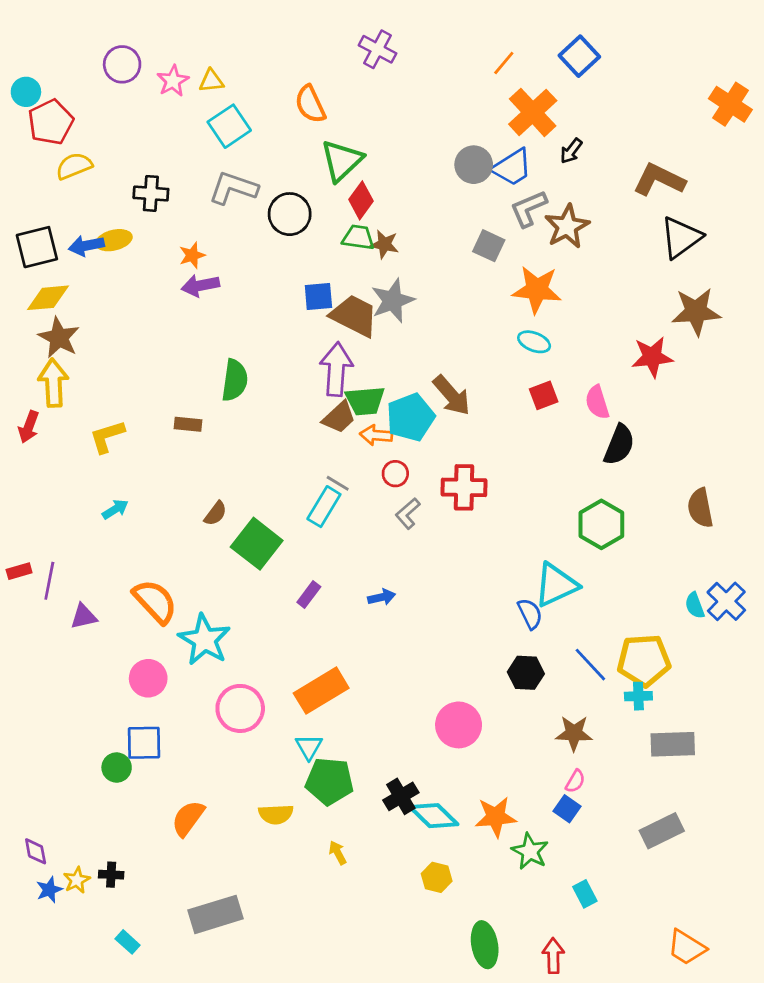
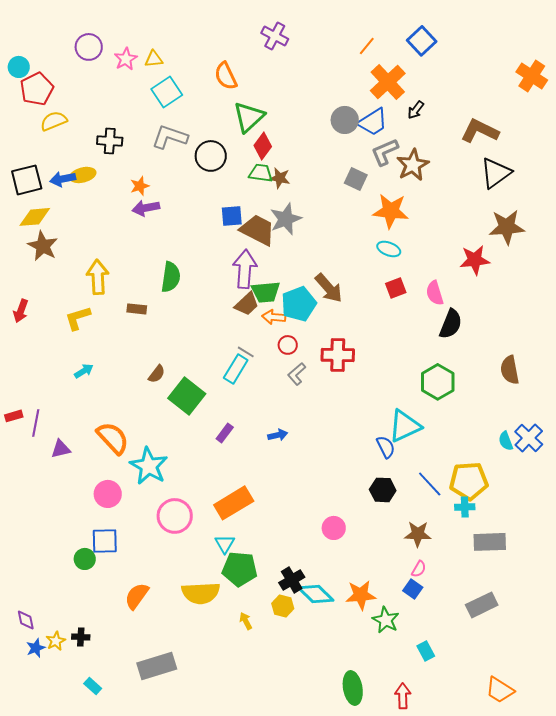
yellow arrow: (53, 383) -> (98, 277), moved
pink circle: (459, 725) -> (334, 528), size x0.7
yellow semicircle: (276, 814) -> (201, 593), size x1.5
yellow hexagon: (437, 877) -> (283, 606), moved

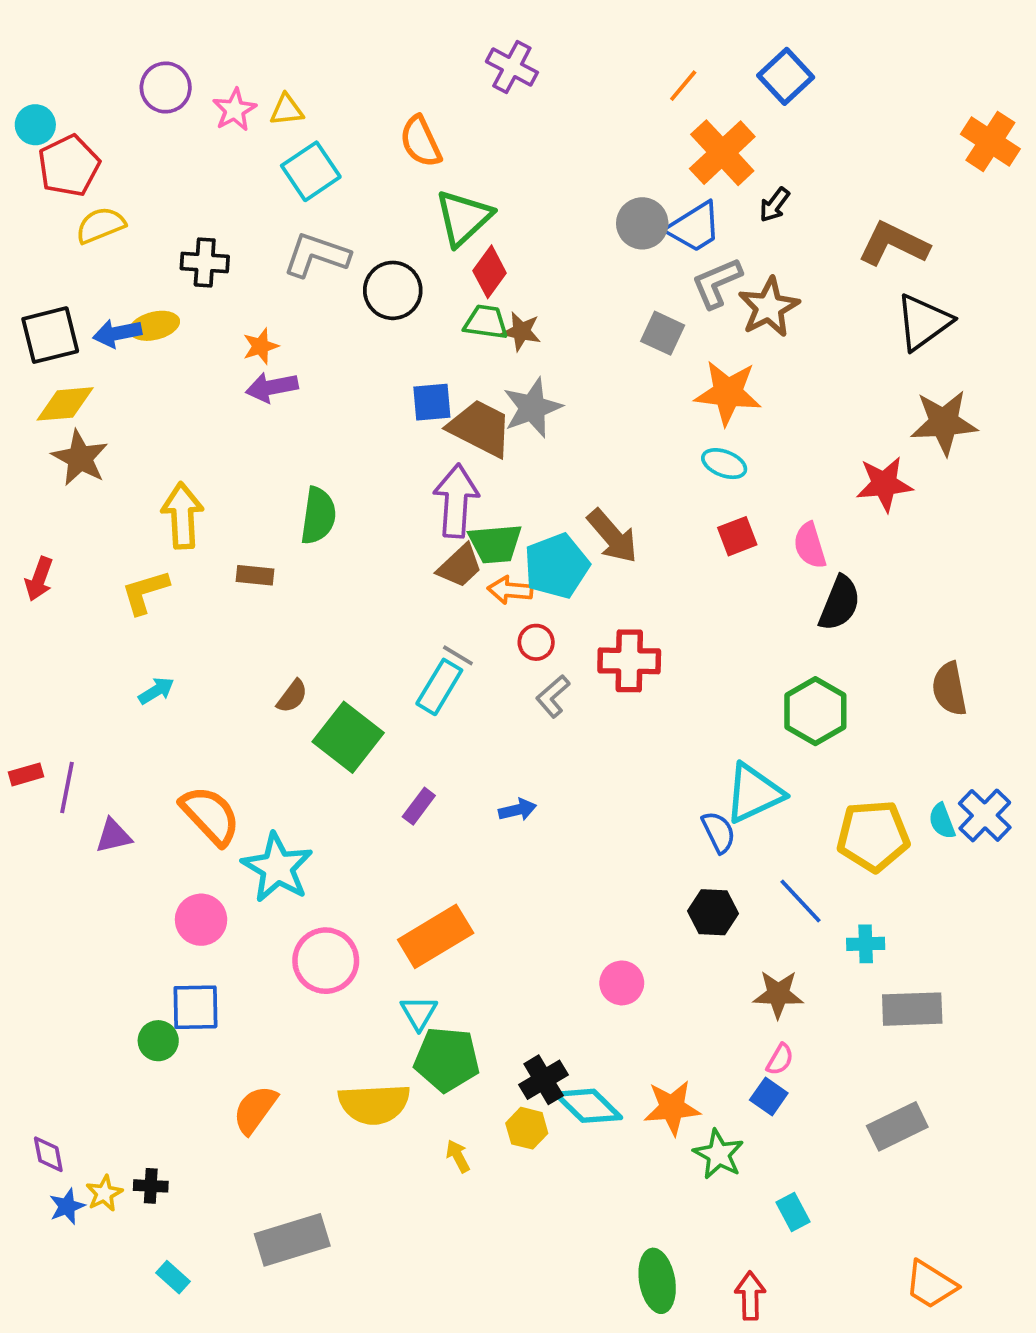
yellow pentagon: (469, 481) -> (873, 836), moved

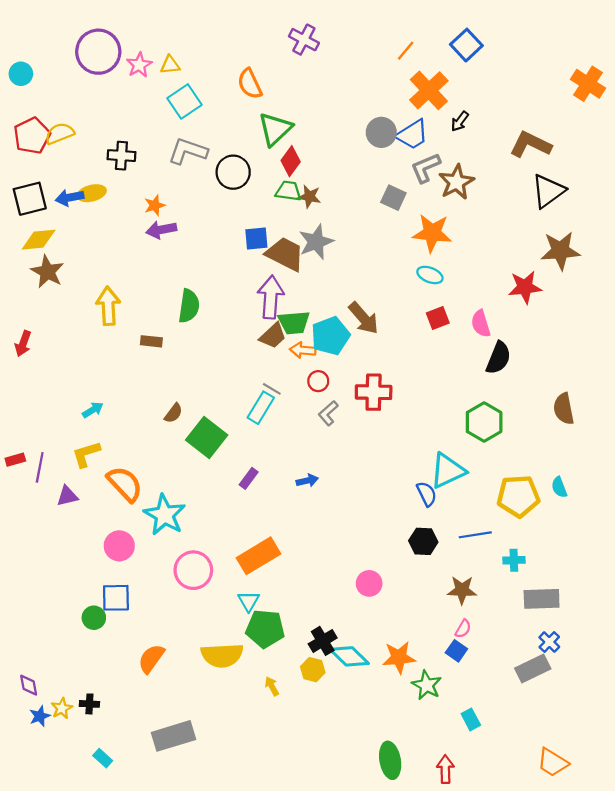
purple circle: (166, 87) -> (98, 52), size x1.5
red pentagon: (69, 166) -> (32, 136), moved
yellow L-shape: (145, 592) -> (86, 454), moved
blue cross: (985, 815) -> (549, 642), moved, size x0.7
blue line: (800, 901) -> (475, 535), turned -56

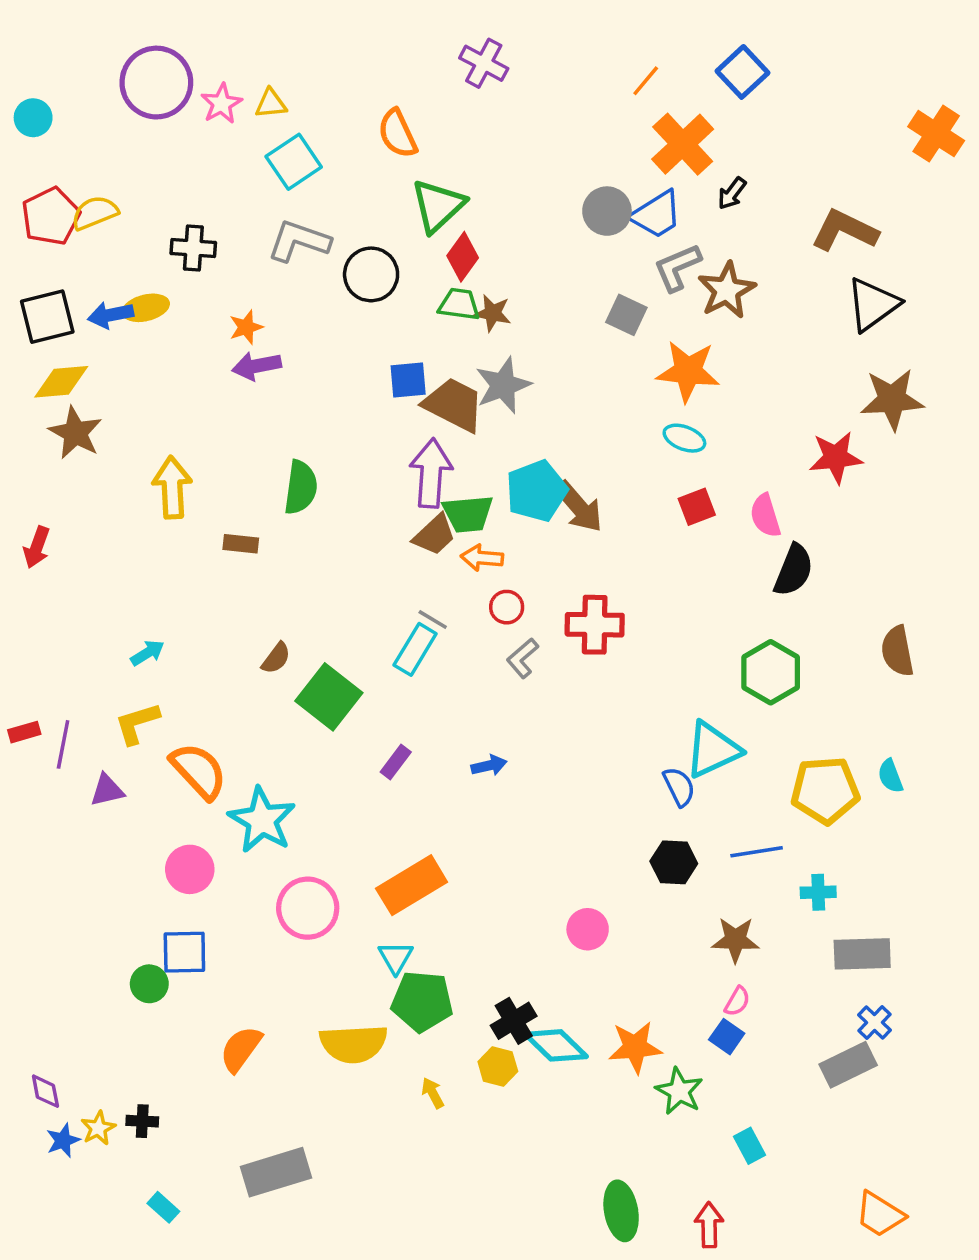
cyan pentagon: (330, 336) -> (537, 491), moved

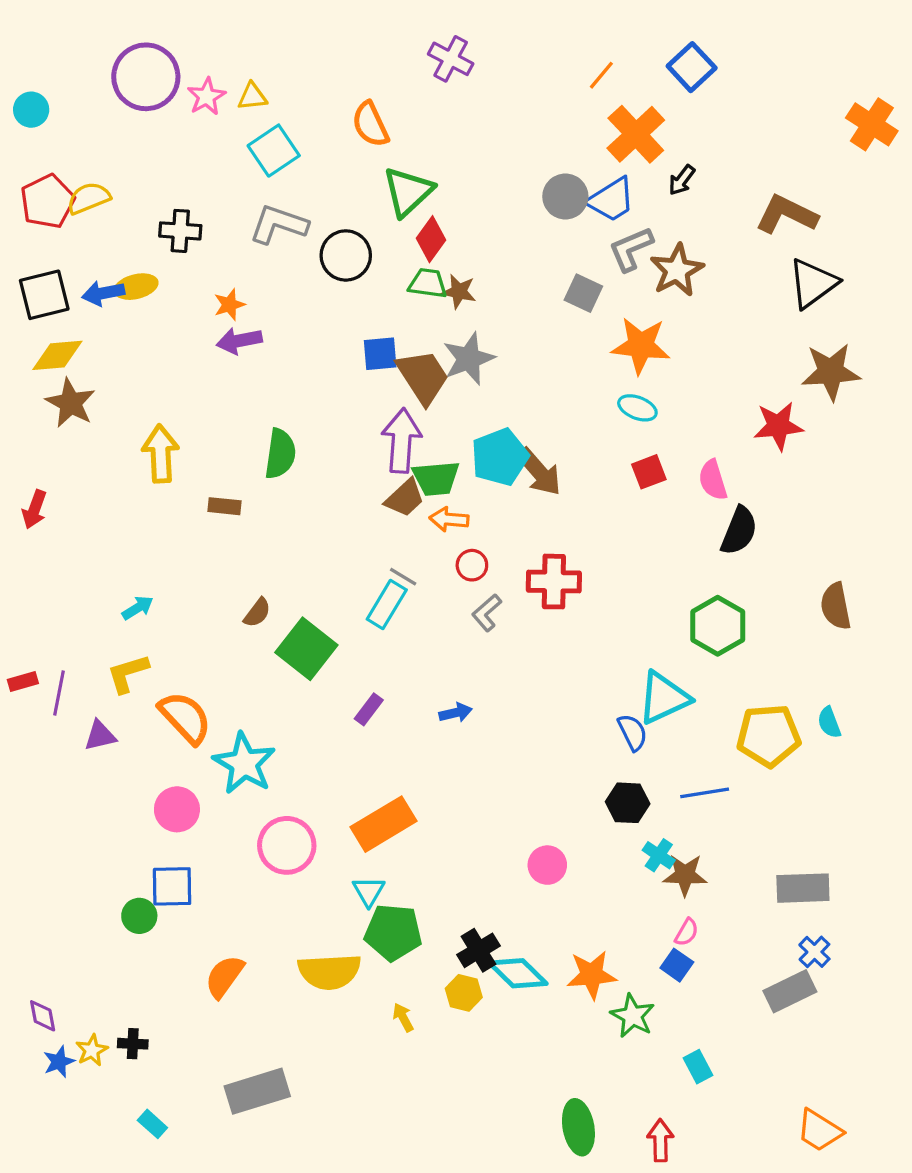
brown trapezoid: (454, 405) -> (423, 377), turned 30
cyan cross: (818, 892) -> (659, 855), moved, turned 36

